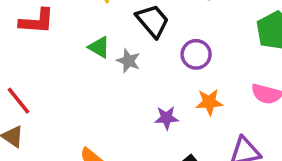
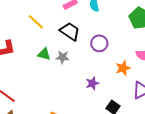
orange star: (209, 102) -> (123, 68), moved

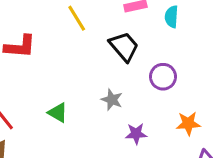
green triangle: (44, 54) -> (58, 113), moved
gray star: (63, 57) -> (112, 100), moved

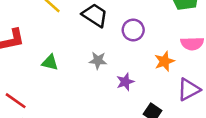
green triangle: (58, 113) -> (50, 63), moved

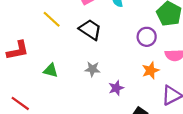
purple circle: (133, 30) -> (147, 37), moved

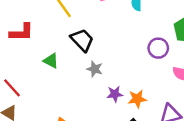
black trapezoid: (90, 30) -> (82, 40), moved
orange star: (151, 70) -> (137, 99), moved

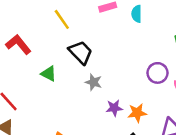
red L-shape: (22, 32) -> (18, 44), turned -130
purple circle: (158, 48) -> (158, 73), moved

